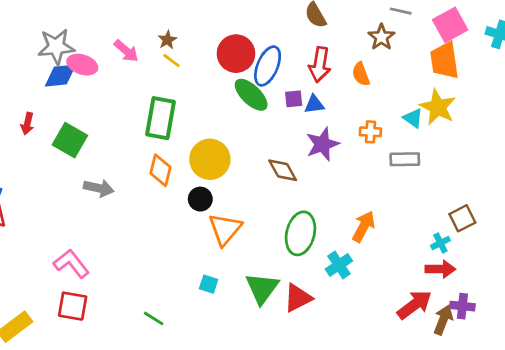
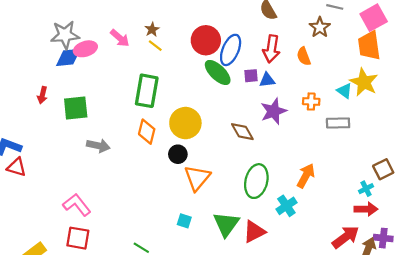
pink ellipse: (82, 65) -> (85, 49), turned -35
green square: (70, 140) -> (76, 108), turned -36

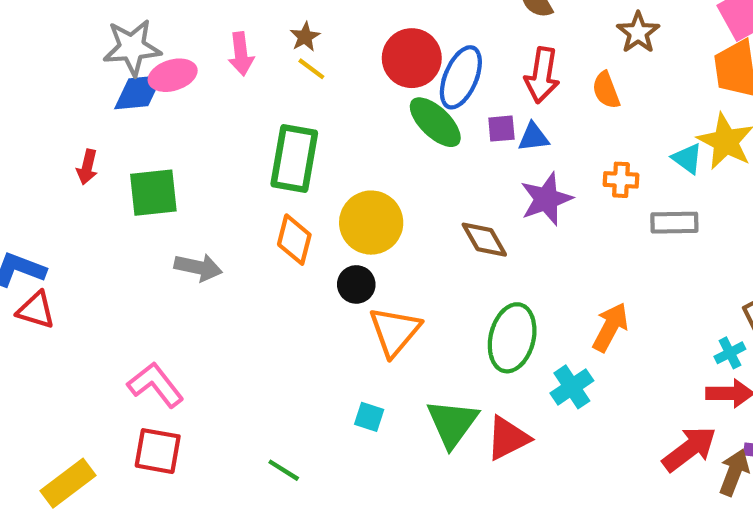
pink arrow: (120, 38) -> (241, 54), turned 42

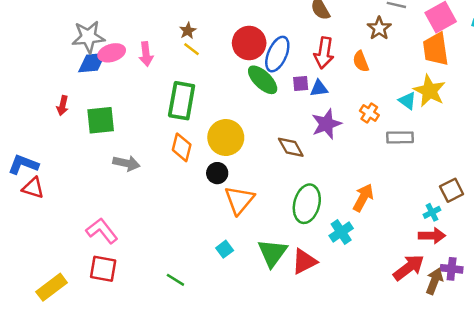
pink arrow: (241, 54) -> (146, 54), moved
orange cross: (621, 180) -> (369, 113), turned 30
cyan square: (369, 417) -> (225, 249), turned 35

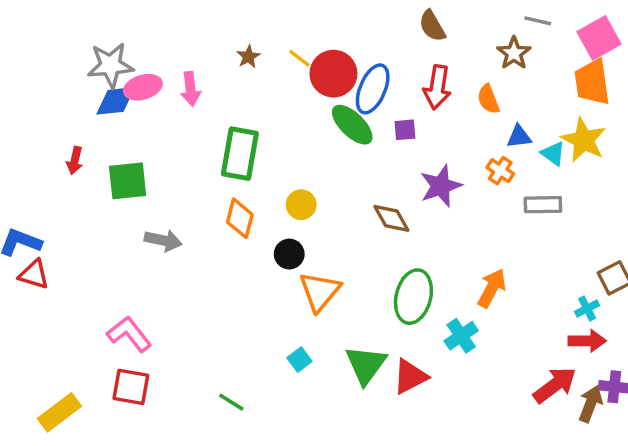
yellow line: (191, 49) -> (299, 58), moved
blue triangle: (319, 88) -> (519, 137), moved
yellow circle: (226, 137) -> (301, 205), size x0.6

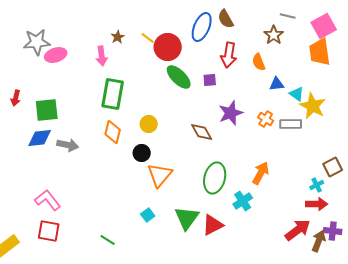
pink arrow: (190, 89) -> (102, 56), moved
blue ellipse: (373, 89) -> (202, 27), moved
blue diamond: (116, 101) -> (40, 138), moved
yellow star: (584, 140) -> (313, 106), moved
orange cross: (500, 171) -> (266, 119), moved

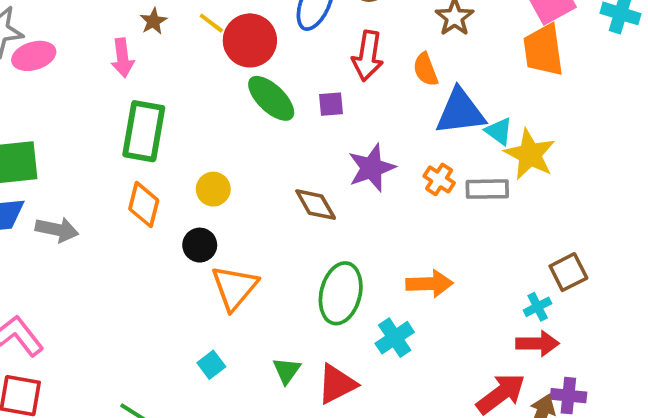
blue triangle: (277, 84) -> (460, 112), size x1.8
orange arrow: (261, 173) -> (429, 284), turned 60
green triangle: (187, 218) -> (287, 371), size x0.6

